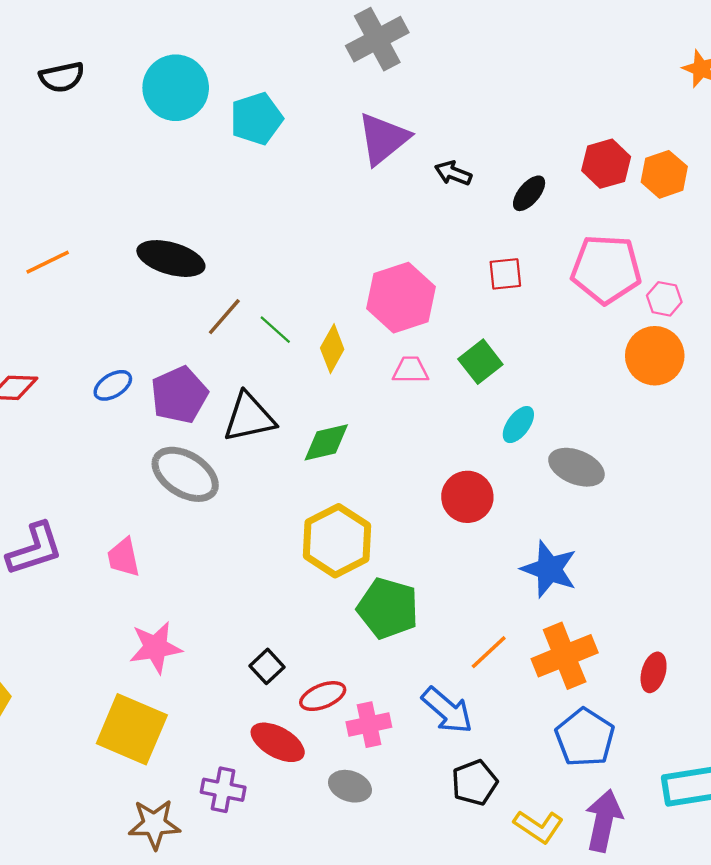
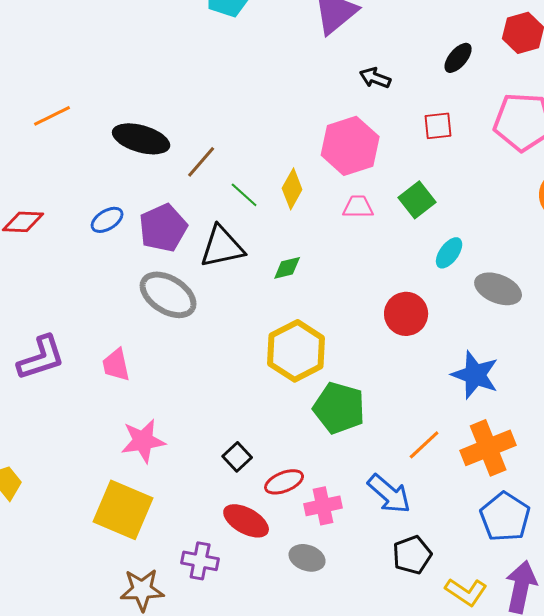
black arrow: (453, 173) -> (375, 78), moved
black ellipse: (171, 259) -> (141, 139), moved
green line: (275, 330) -> (244, 195), moved
green diamond: (326, 442) -> (287, 268), size x0.7

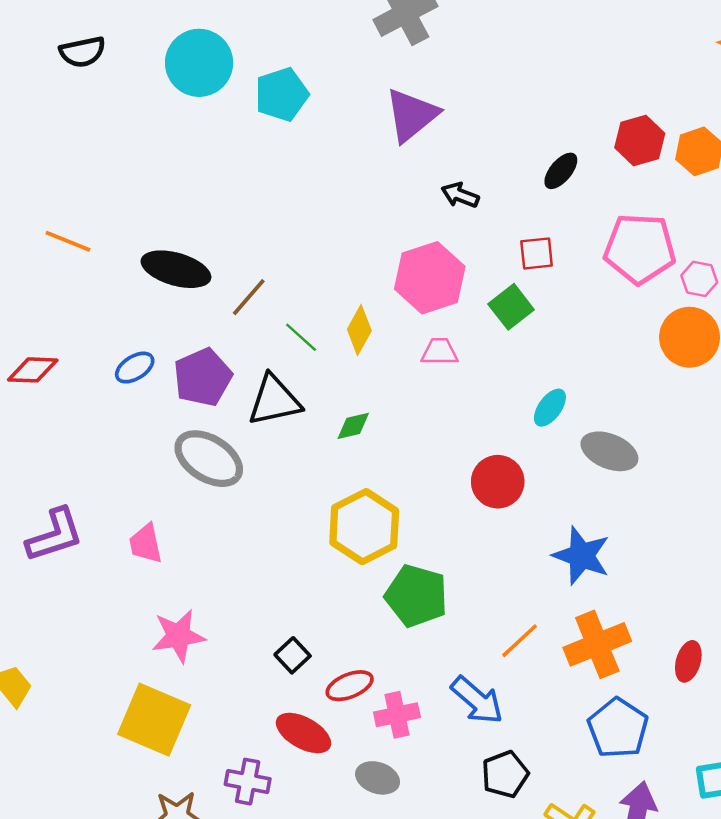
orange line: (52, 116) -> (68, 241), turned 48
green square: (417, 200) -> (511, 307), moved

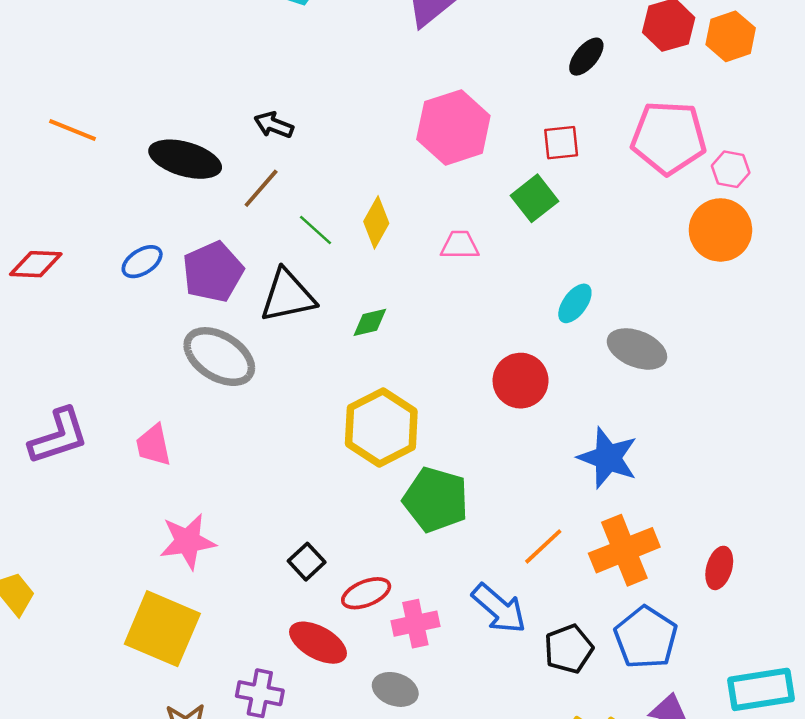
black arrow: (460, 195) -> (274, 125), moved
pink hexagon: (430, 278) -> (453, 127), moved
black pentagon: (505, 774) -> (569, 649), moved

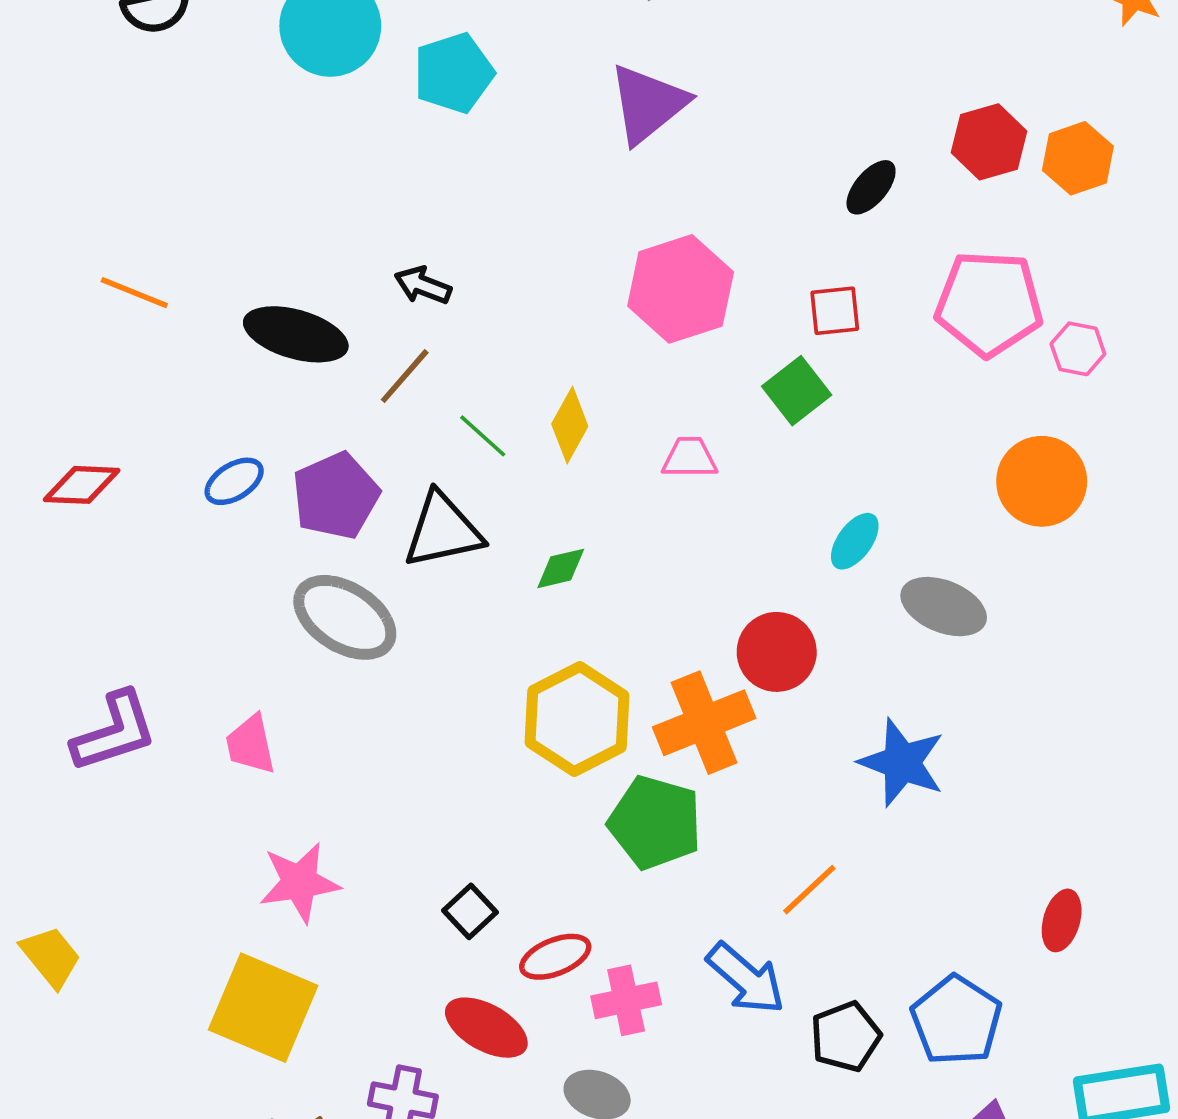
orange circle: (720, 230) -> (1042, 481), moved
orange cross: (624, 550) -> (704, 723), moved

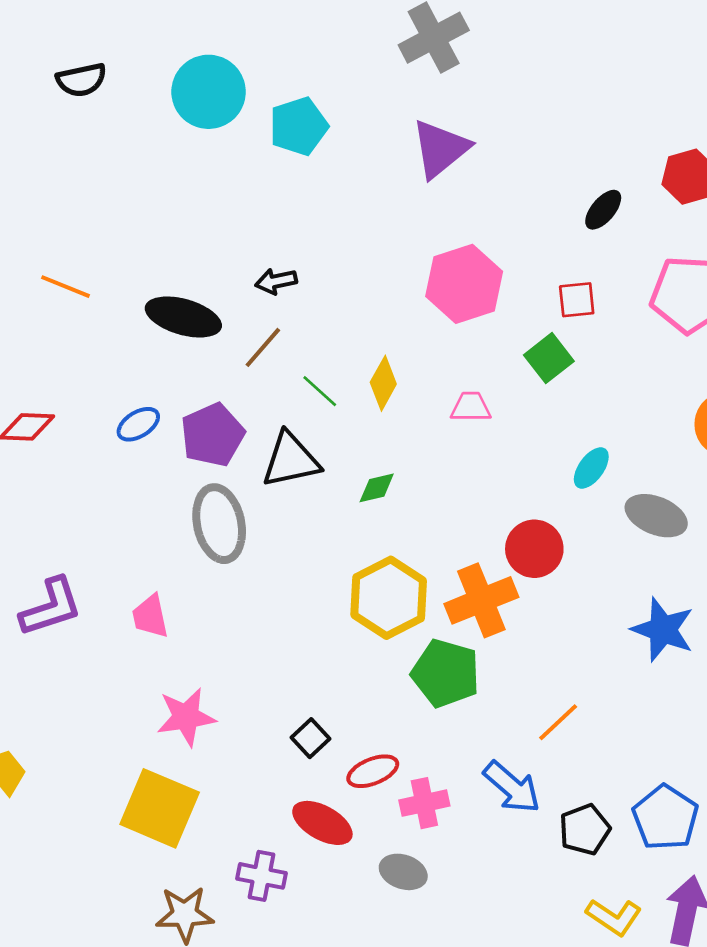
black arrow: (423, 285) -> (276, 281), turned -33
gray ellipse: (345, 617) -> (219, 524), turned 46
blue star: (902, 763) -> (663, 630), moved

